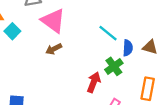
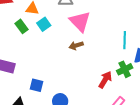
cyan line: (108, 33) -> (125, 40), turned 42

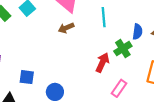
cyan line: (125, 40) -> (104, 17), moved

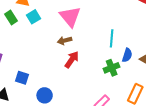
cyan line: (104, 17) -> (112, 38), moved
red arrow: (102, 62) -> (72, 60), moved

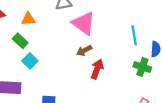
cyan square: (33, 17) -> (30, 61), moved
green cross: (112, 68) -> (142, 67), turned -35

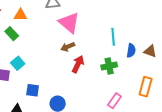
cyan square: (30, 61) -> (18, 63), moved
green cross: (142, 67) -> (109, 66), moved, turned -35

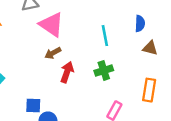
blue semicircle: (131, 50) -> (140, 23), moved
blue square: (33, 90) -> (33, 106), moved

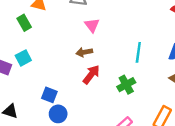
pink triangle: (51, 25) -> (92, 25), size x0.6
green cross: (104, 70) -> (126, 85), turned -30

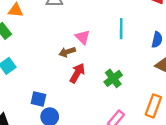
pink triangle: (92, 25) -> (83, 37), moved
cyan line: (138, 52) -> (121, 29), moved

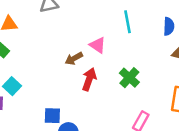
pink triangle: (83, 37) -> (98, 45), moved

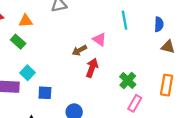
green cross: (129, 78) -> (128, 81), moved
blue square: (52, 116) -> (45, 93), moved

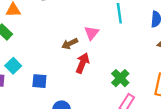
pink triangle: (99, 39) -> (92, 33), turned 32
blue square: (45, 93) -> (39, 81), moved

